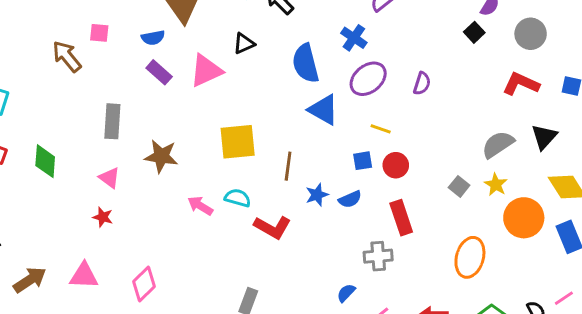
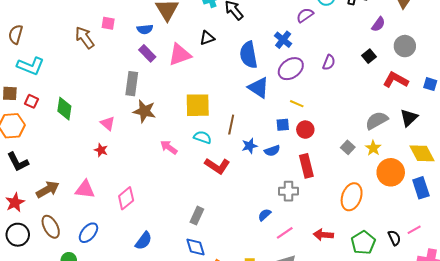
black square: (474, 32) -> (369, 56), moved
purple semicircle: (422, 83) -> (329, 62), moved
gray rectangle: (112, 121) -> (132, 84), moved
cyan semicircle: (238, 198) -> (203, 137), moved

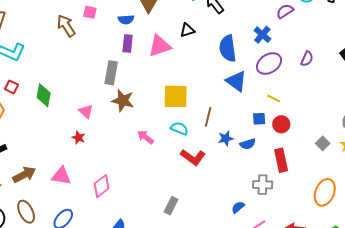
purple rectangle: (147, 53) -> (128, 43), turned 48

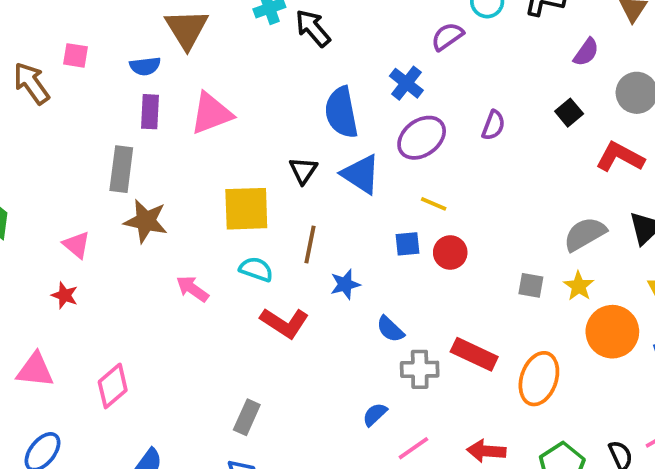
black triangle: (187, 30) -> (303, 170), moved, turned -35
gray square: (323, 143) -> (531, 285), turned -32
blue semicircle: (248, 144) -> (390, 329), moved, turned 63
red rectangle: (281, 160) -> (474, 354), moved, turned -50

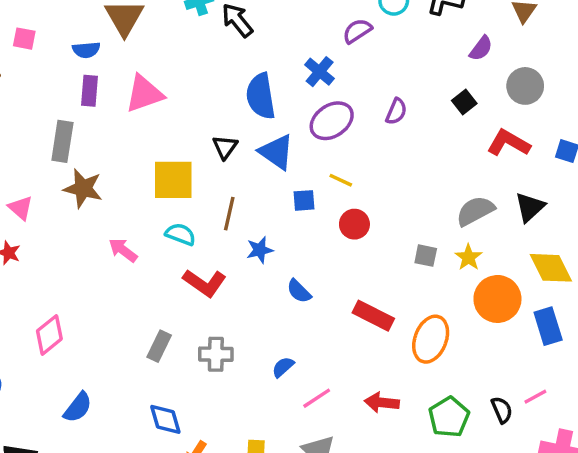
blue square: (408, 244) -> (304, 200), moved
gray cross: (420, 369) -> (216, 354), moved
gray rectangle: (247, 417) -> (159, 346), moved

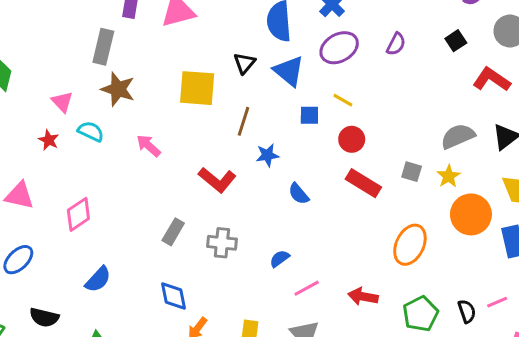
cyan semicircle: (180, 234) -> (91, 131), moved
red rectangle: (373, 316) -> (363, 183), moved

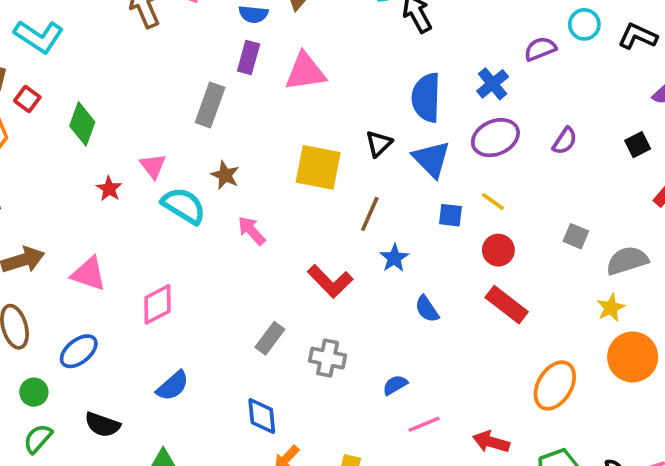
brown star: (118, 89) -> (225, 175), moved, size x0.7
cyan semicircle: (91, 131) -> (184, 206), size x1.4
red star: (49, 140) -> (109, 189), moved
blue star: (267, 155) -> (394, 258), turned -30
gray square: (412, 172) -> (576, 236), moved

